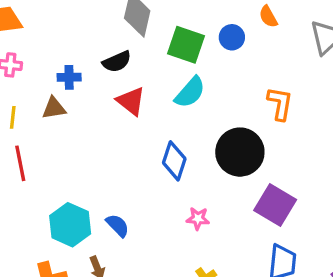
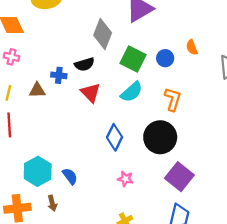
blue cross: (69, 77) -> (59, 75), moved
orange L-shape: (280, 104) -> (173, 99), moved

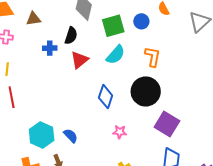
green square: (133, 59) -> (113, 26), turned -35
black semicircle: (84, 64) -> (71, 36), turned -48
brown triangle: (37, 90) -> (33, 19), moved
red triangle: (90, 93) -> (79, 60), turned 42

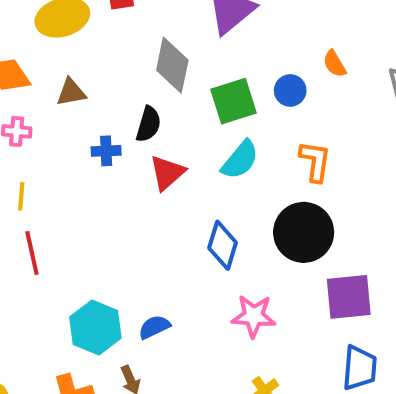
purple square: (167, 124) -> (349, 297), turned -35
pink star: (120, 132) -> (254, 316), size x1.5
blue semicircle: (71, 136) -> (154, 327), turned -70

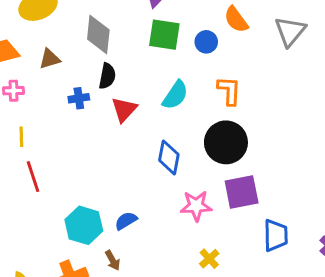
orange semicircle: (335, 64) -> (236, 20), size x1.4
gray diamond: (172, 65) -> (98, 34), moved
green square: (233, 101) -> (164, 35), moved, turned 32
purple square: (349, 297) -> (242, 192), moved

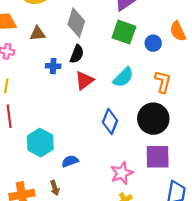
pink star: (196, 206) -> (122, 173), moved, turned -30
cyan hexagon: (84, 225) -> (40, 143), moved

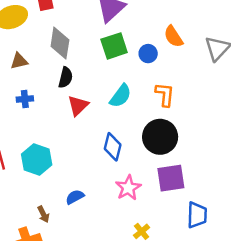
green square: (124, 32) -> (114, 46), turned -30
blue cross: (53, 66) -> (25, 99), moved
cyan hexagon: (40, 143) -> (37, 159), moved
pink star: (122, 173) -> (128, 188), moved
brown arrow: (55, 188) -> (43, 214), moved

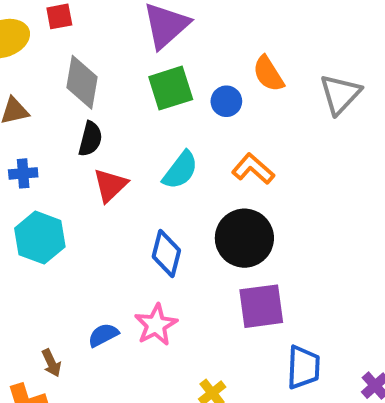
orange L-shape: (165, 95) -> (253, 169), turned -55
cyan hexagon: (37, 159) -> (40, 238), moved
pink star: (128, 188) -> (156, 325), moved

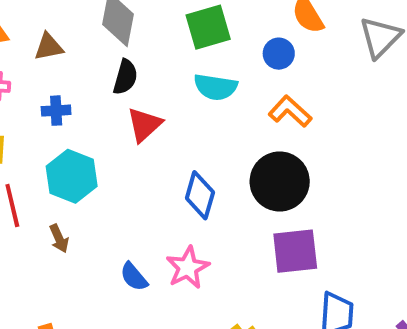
blue circle: (226, 101) -> (279, 54), moved
cyan semicircle: (180, 170) -> (216, 87), moved, turned 60
blue semicircle: (103, 335) -> (134, 277), turned -104
brown arrow: (51, 363) -> (59, 238), moved

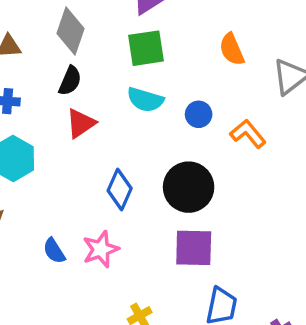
blue circle: (279, 54) -> (199, 114), moved
orange L-shape: (290, 111) -> (248, 134), moved

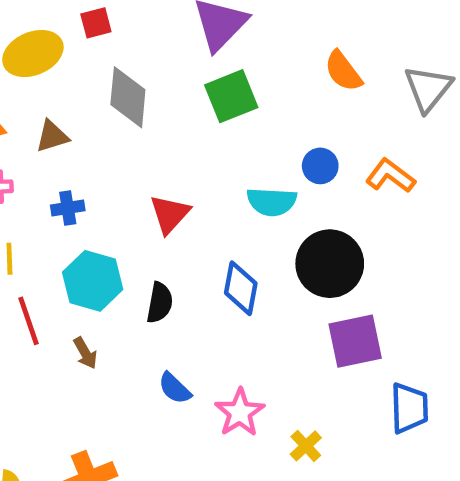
black semicircle: (70, 81) -> (160, 303), moved
cyan semicircle: (145, 100) -> (272, 202), moved
pink star: (101, 249) -> (240, 413), moved

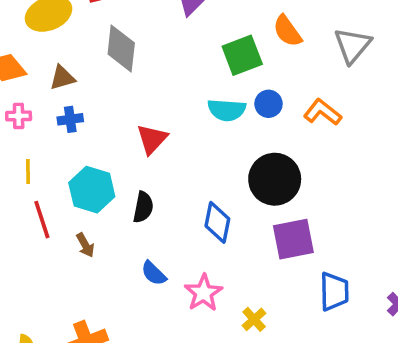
green square: (231, 96) -> (242, 55), moved
cyan semicircle: (272, 202) -> (227, 110), moved
blue cross: (68, 208) -> (70, 119), moved
blue diamond: (241, 288) -> (217, 222), moved

